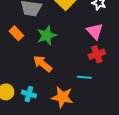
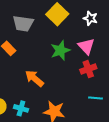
green star: (47, 35) -> (60, 50), moved
cyan line: (84, 77) -> (96, 98), moved

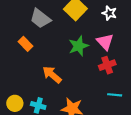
gray trapezoid: (23, 24) -> (40, 18), turned 30

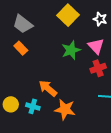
gray trapezoid: (40, 18) -> (23, 24), moved
orange arrow: (52, 75) -> (48, 88), moved

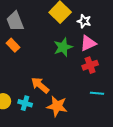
white star: (100, 19) -> (84, 21), moved
gray trapezoid: (23, 24) -> (15, 21), turned 30
pink triangle: (96, 46) -> (88, 43), turned 48

